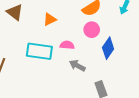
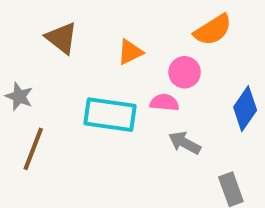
pink circle: (92, 30) -> (185, 72), moved

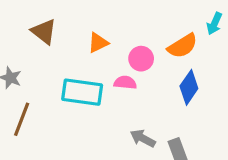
orange semicircle: (213, 30) -> (183, 46), moved
gray arrow: (185, 143) -> (143, 138), moved

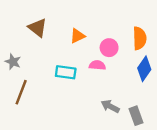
orange semicircle: (183, 46) -> (140, 38), turned -60
cyan rectangle: (82, 92) -> (66, 72), size x0.7

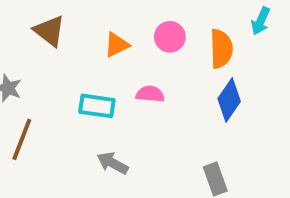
pink circle: (109, 48) -> (170, 37), moved
gray arrow: (110, 106) -> (113, 163), moved

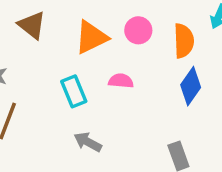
orange triangle: (117, 45) -> (91, 37), size x1.5
cyan rectangle: (97, 106) -> (74, 91), turned 60

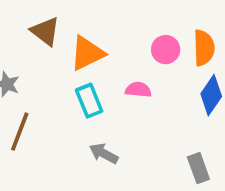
pink circle: (138, 30) -> (166, 50), moved
orange triangle: (91, 37) -> (87, 53), moved

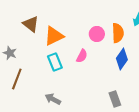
pink semicircle: (138, 90) -> (82, 56), turned 112
gray arrow: (104, 153) -> (53, 99), moved

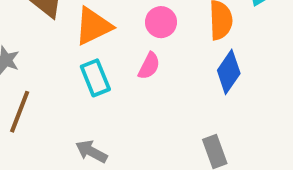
pink circle: (97, 34) -> (161, 22), moved

